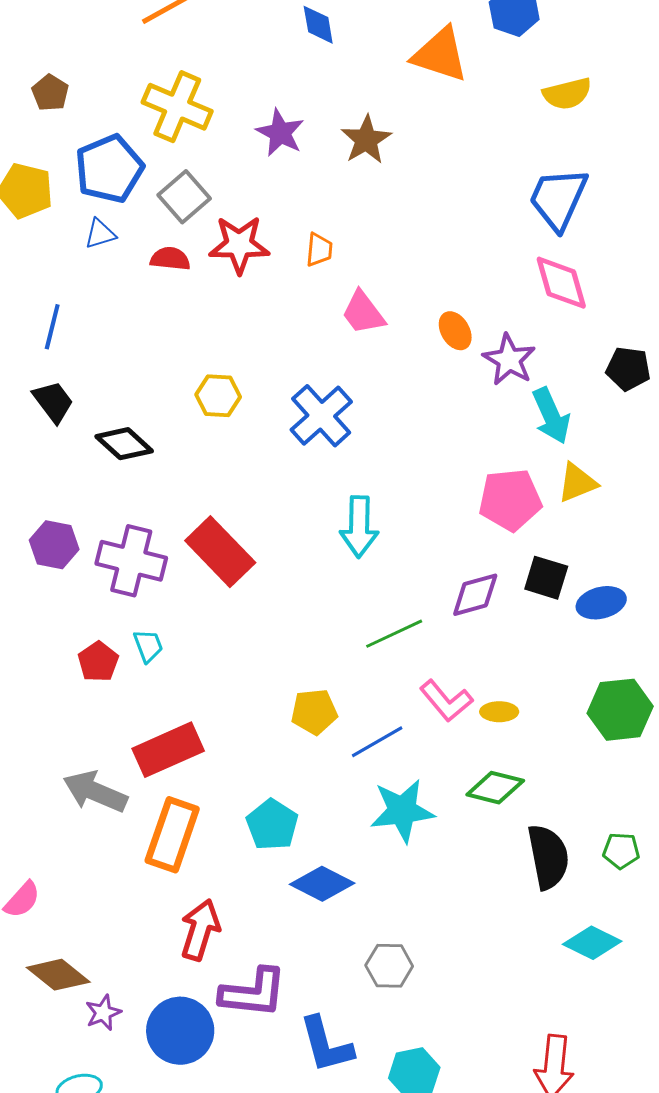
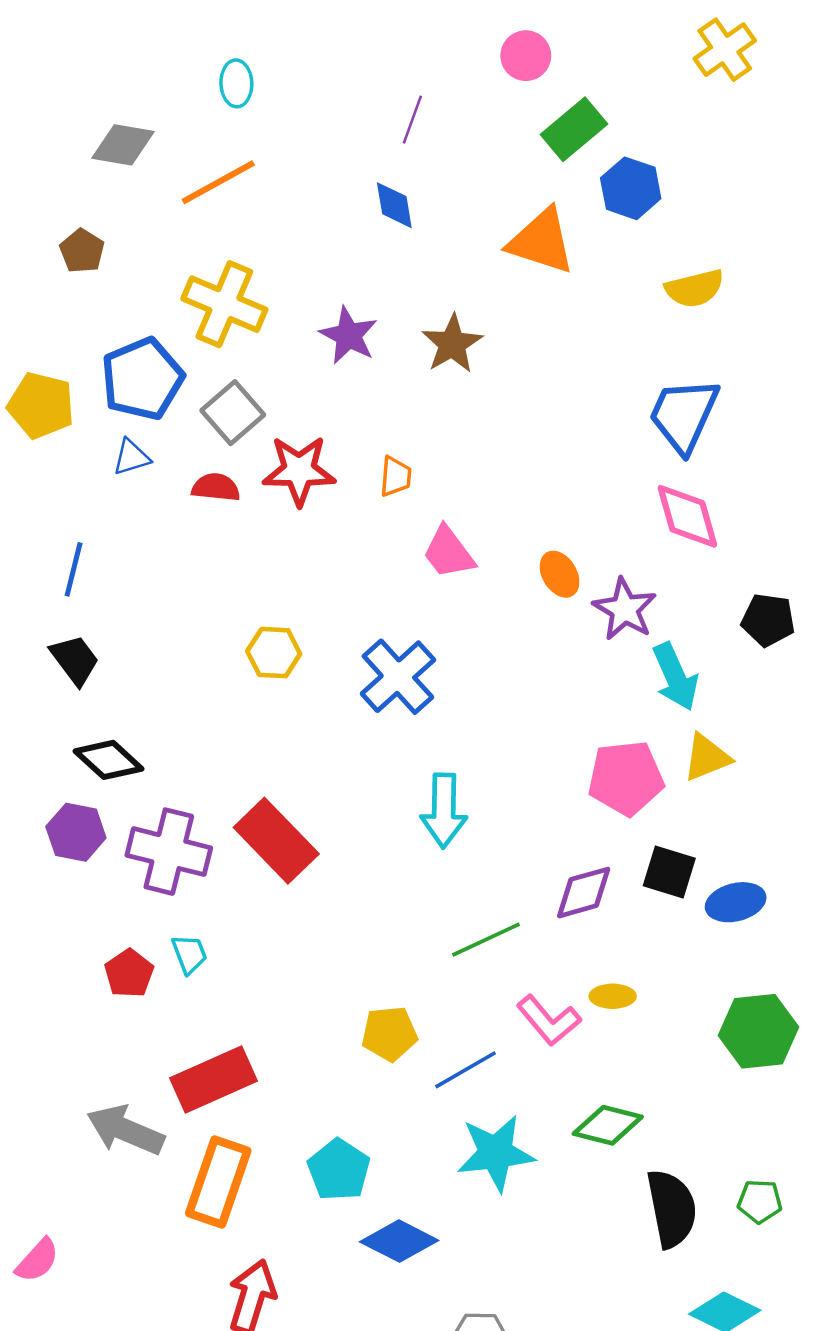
brown pentagon: (50, 93) -> (82, 251), moved
black diamond: (124, 444) -> (109, 760), moved
yellow ellipse: (499, 712) -> (613, 996), moved

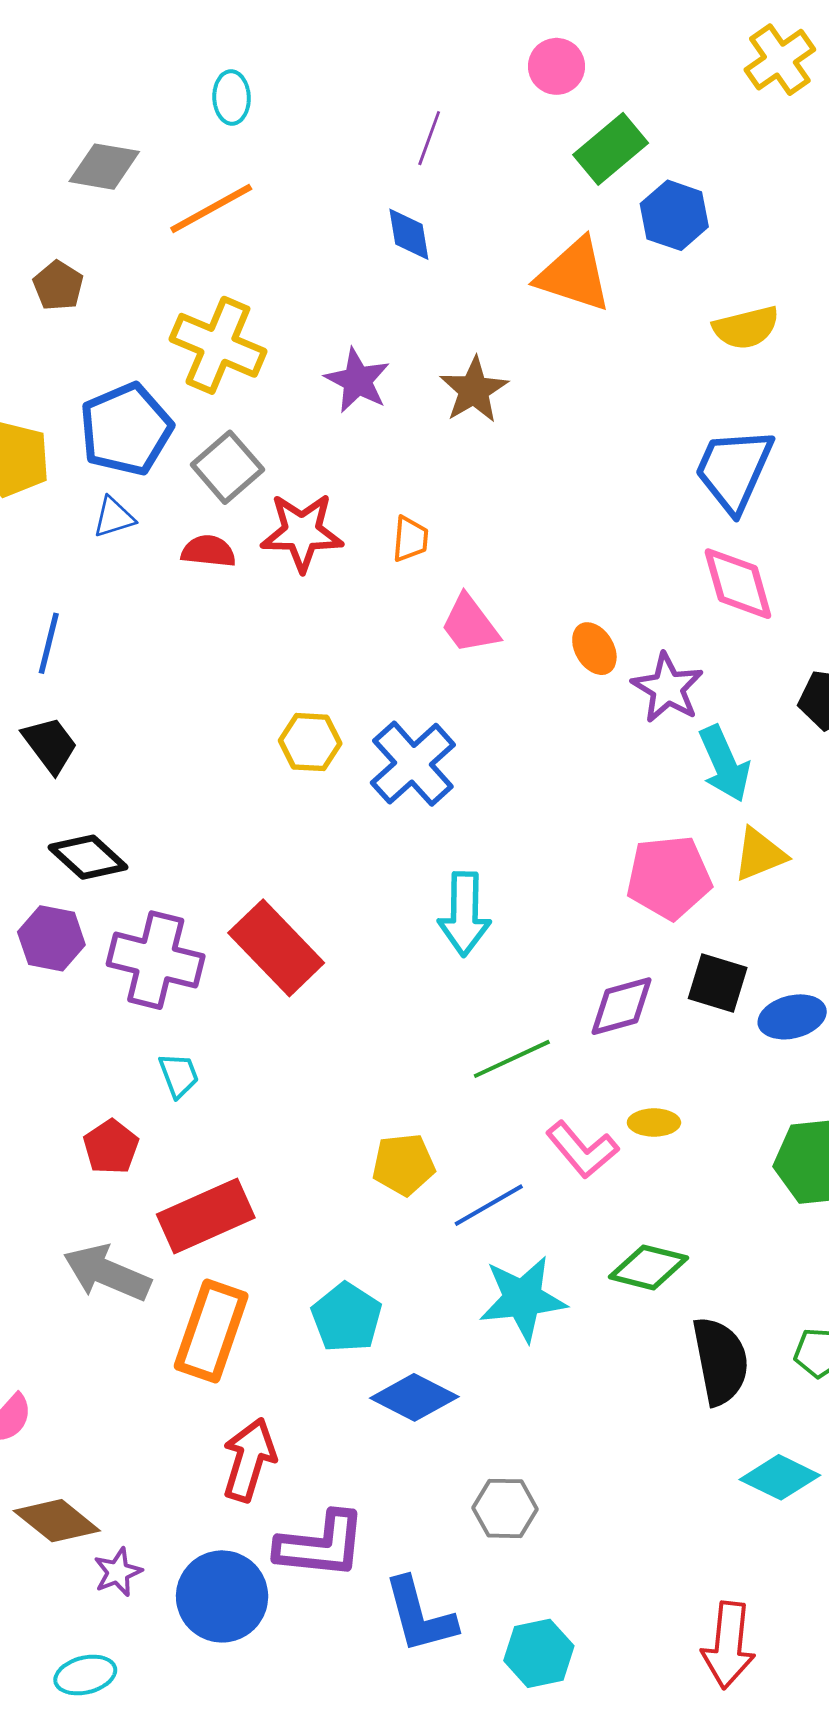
yellow hexagon: (274, 653) -> (310, 742), moved
red pentagon: (129, 973) -> (111, 1147), moved

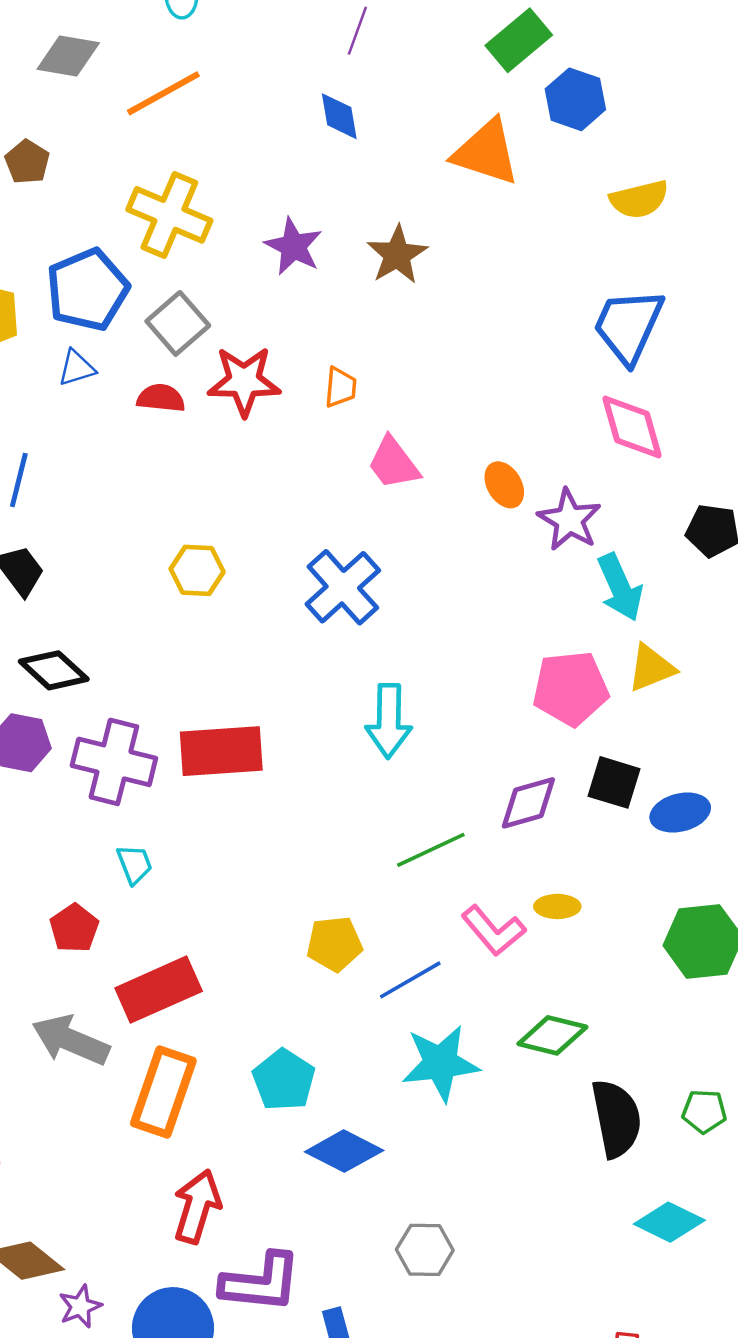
yellow hexagon: (310, 742) -> (197, 570), moved
red rectangle: (276, 948) -> (221, 751), turned -50

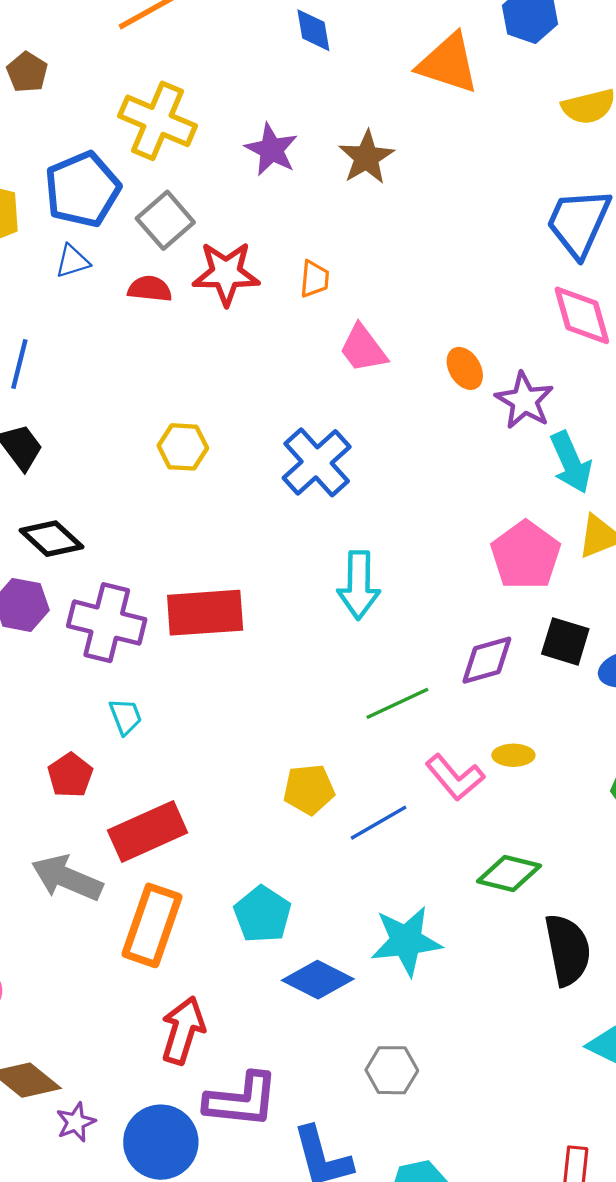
pink pentagon: (571, 688) -> (526, 555), turned -30
cyan star: (440, 1063) -> (406, 941), moved

